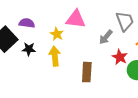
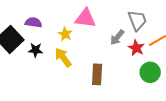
yellow arrow: (55, 56) -> (63, 57), turned -30
red star: (120, 57) -> (136, 48), moved

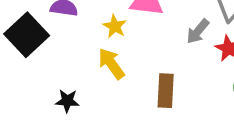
black star: (36, 50) -> (67, 101), moved

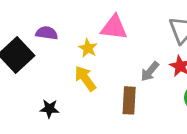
gray arrow: (198, 31) -> (150, 72), moved

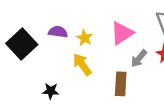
pink triangle: (114, 28) -> (122, 33), moved, turned -40
purple semicircle: (47, 33) -> (58, 32), moved

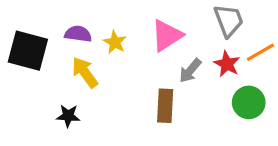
black square: (22, 44) -> (28, 51), turned -32
yellow arrow: (82, 64) -> (85, 72), moved

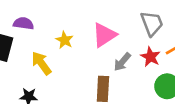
purple semicircle: (78, 34) -> (23, 23), moved

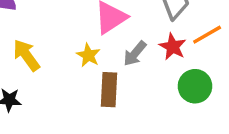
yellow star: (65, 40) -> (88, 55), moved

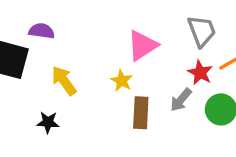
gray arrow: (135, 54) -> (181, 100), moved

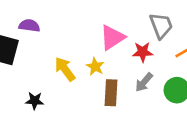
red star: (200, 73) -> (143, 52), moved, turned -30
yellow arrow: (64, 81) -> (65, 69), moved

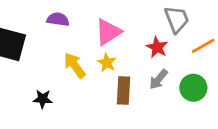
purple semicircle: (29, 26) -> (58, 19), moved
pink triangle: (112, 37) -> (108, 32), moved
red star: (143, 52) -> (157, 47), turned 30

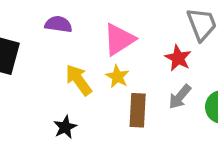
black star: (43, 99) -> (65, 127), moved, turned -30

